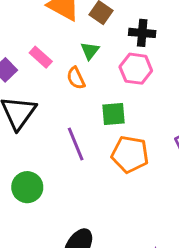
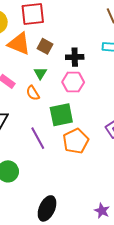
green square: (113, 114) -> (61, 115), size x1.4
orange pentagon: (130, 154) -> (76, 141), turned -30

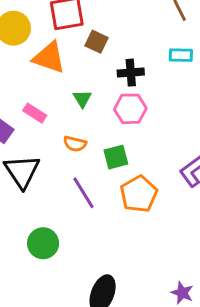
brown square: (45, 46) -> (96, 42), moved
orange semicircle: (33, 93) -> (75, 144), moved, turned -42
green square: (61, 115) -> (116, 157), size x0.7

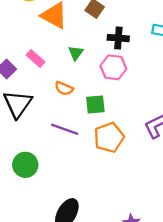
purple line: (84, 193) -> (65, 129), turned -48

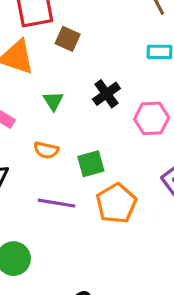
black cross: (118, 38) -> (106, 94), moved, turned -30
pink hexagon: (113, 67) -> (152, 118), moved

